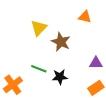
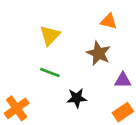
brown star: (61, 42) -> (99, 53), moved
green line: (39, 69) -> (50, 72), moved

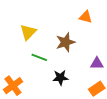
yellow triangle: (50, 35) -> (28, 32), moved
brown star: (99, 53) -> (65, 42), moved, turned 30

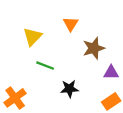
orange triangle: (86, 17) -> (71, 24), moved, turned 48
brown star: (65, 42) -> (94, 48), moved

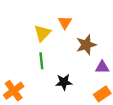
yellow triangle: (32, 37) -> (42, 33), moved
green line: (45, 66) -> (41, 61), turned 63

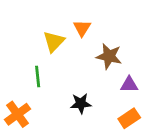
brown star: (86, 45) -> (109, 56), turned 30
green line: (41, 61) -> (38, 76), moved

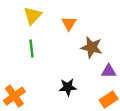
yellow triangle: (54, 42) -> (33, 16), moved
green line: (38, 76) -> (31, 48), moved

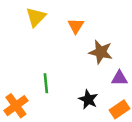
green line: (31, 48) -> (46, 83), moved
black star: (68, 87) -> (88, 99), moved, turned 30

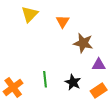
green line: (46, 83) -> (45, 79), moved

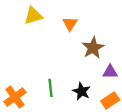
yellow triangle: (30, 14) -> (33, 16), turned 30
brown star: (83, 43) -> (93, 48), turned 30

